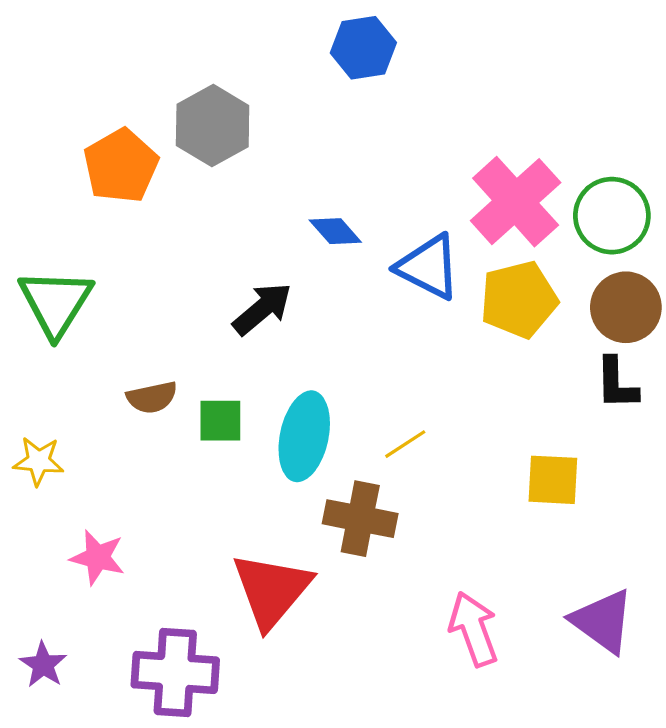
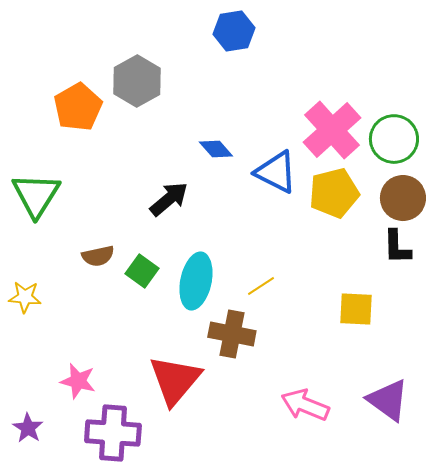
green square: (220, 421) -> (142, 271), turned 36
pink star: (98, 557) -> (78, 381), moved
pink arrow: (474, 629) -> (305, 405), turned -48

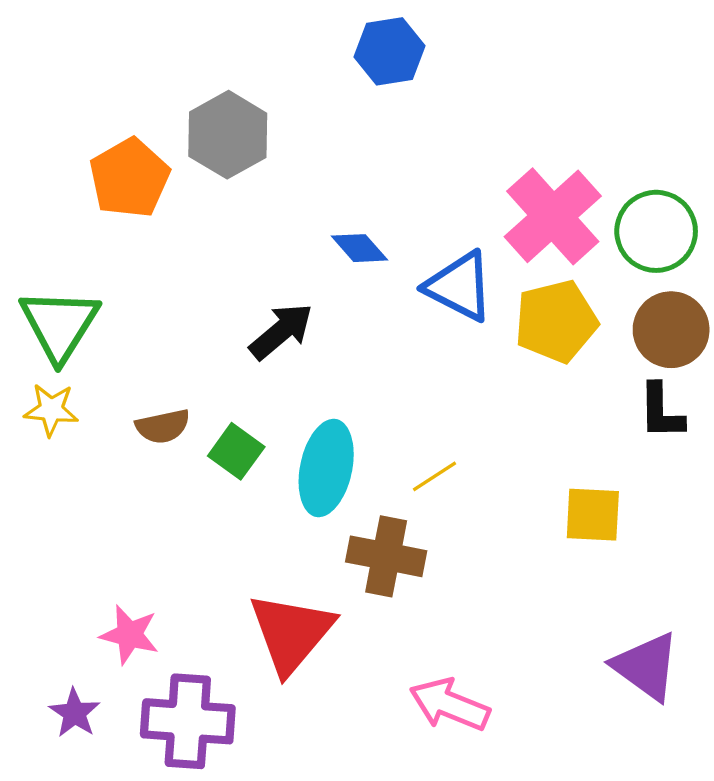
yellow star: (25, 297) -> (51, 410), moved
pink arrow: (305, 405) -> (449, 705), moved
purple star: (28, 428) -> (74, 713), moved

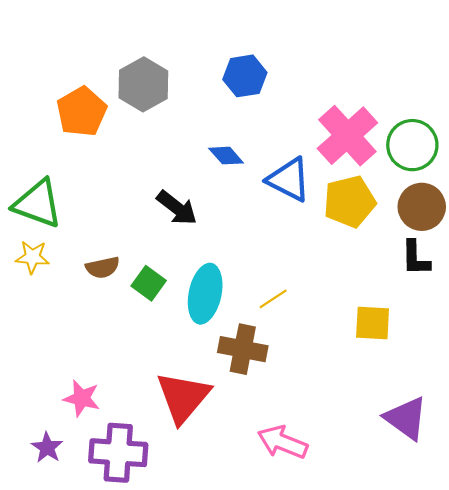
blue hexagon: (389, 51) -> (245, 76), moved
green triangle: (59, 325) -> (38, 204), turned -42
black arrow: (281, 331) -> (177, 208), turned 78

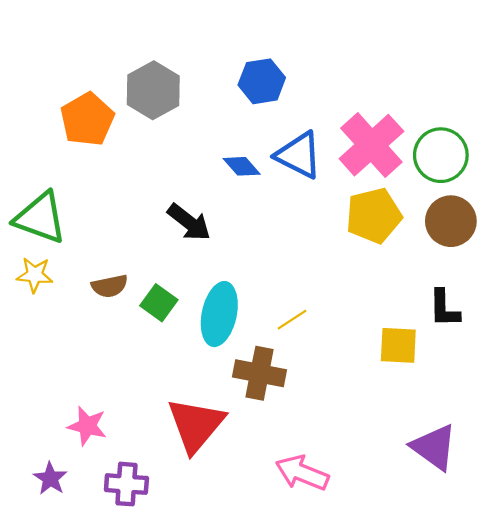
blue triangle: (289, 180) -> (299, 155), moved
black L-shape: (415, 258) -> (444, 308), moved
purple cross: (118, 453) -> (126, 484), size x0.7

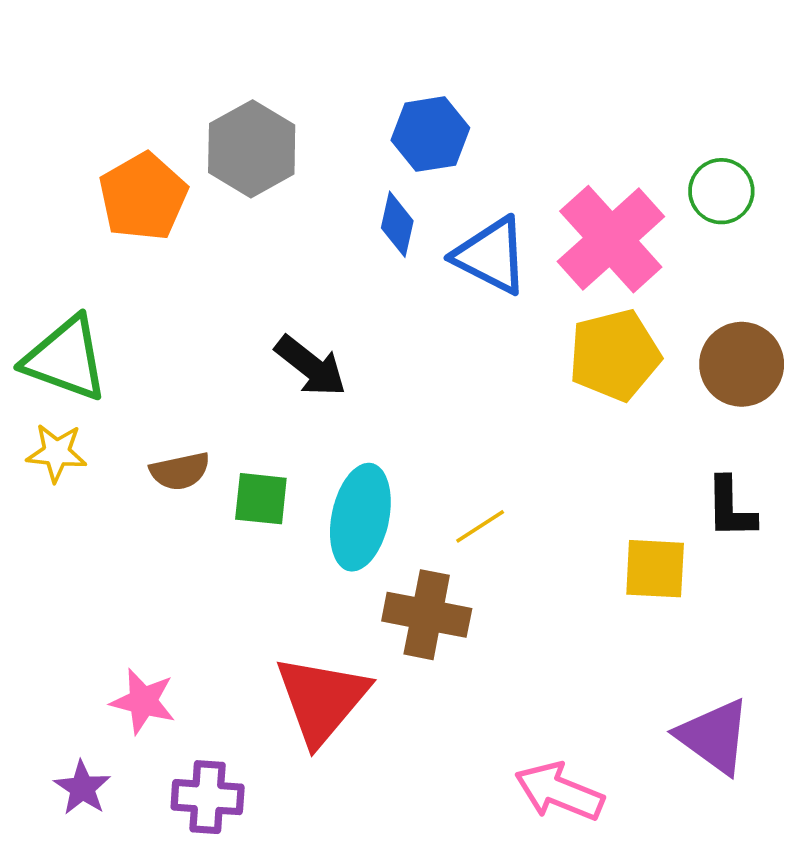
green circle: (441, 155) -> (721, 191), moved, size x0.7
blue diamond: (242, 166) -> (397, 224), moved, turned 54
green square: (159, 303) -> (261, 499), turned -30
pink arrow: (302, 473) -> (559, 792), moved

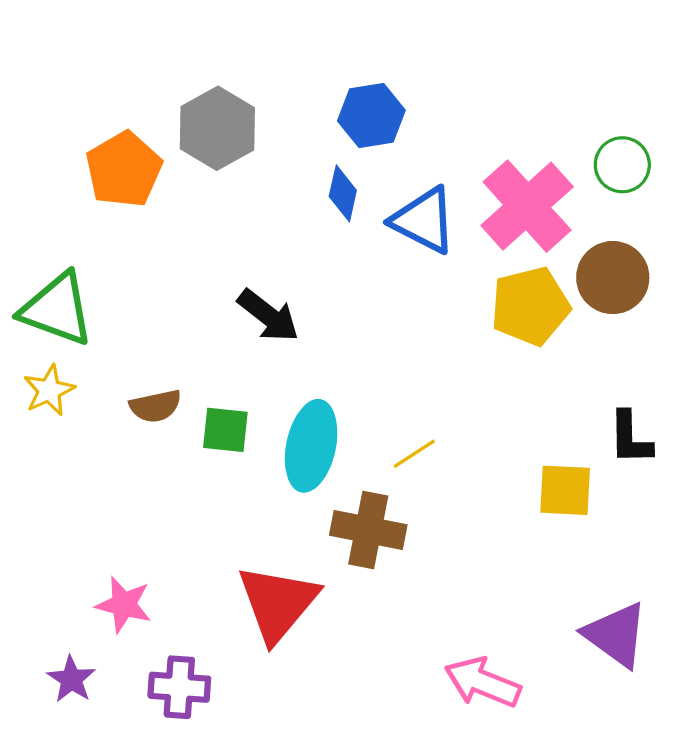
brown circle: (742, 364) -> (613, 278), moved
yellow star: (57, 453) -> (49, 390), turned -30

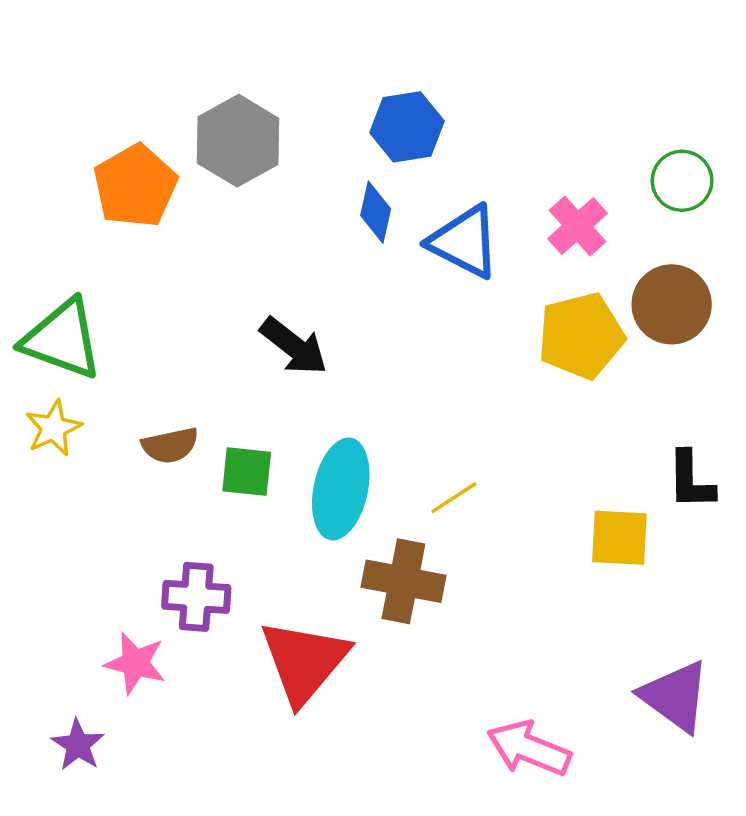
pink cross: (527, 206) -> (578, 226), size x0.6
purple cross: (179, 687) -> (196, 597), moved

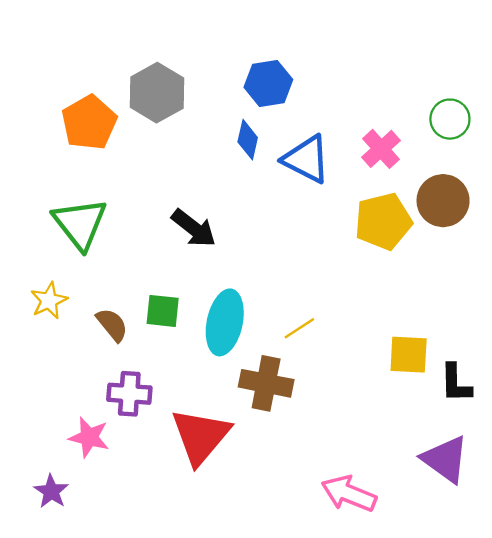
green triangle: (62, 339) -> (80, 224), moved, turned 32
yellow star: (53, 428) -> (49, 301), moved
brown semicircle: (170, 445) -> (112, 325), moved, turned -117
black L-shape: (691, 480) -> (456, 383), moved

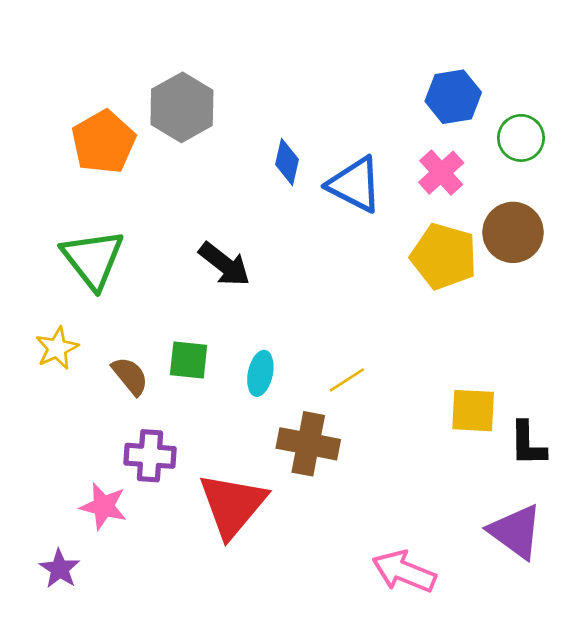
blue hexagon: (268, 83) -> (453, 97), moved
yellow pentagon: (383, 221) -> (444, 256), turned 30
cyan ellipse: (225, 322) -> (260, 373), size x0.6

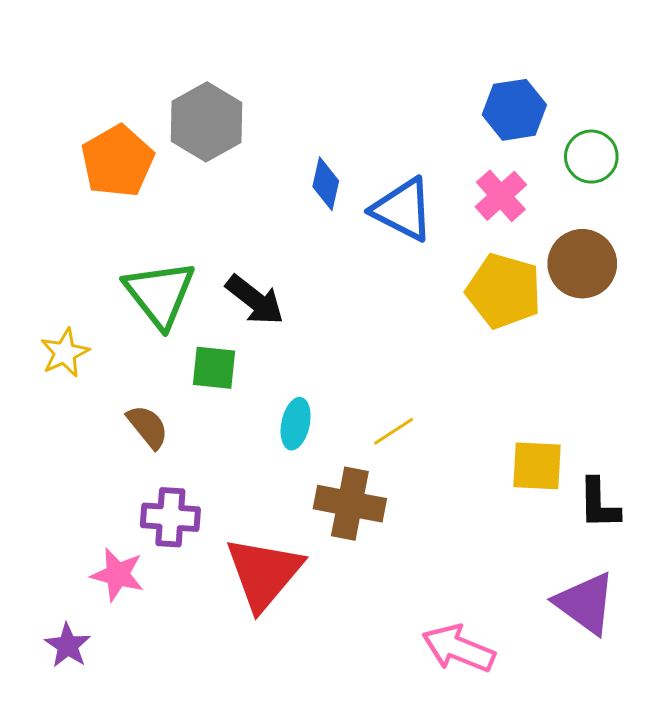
green triangle: (93, 259) -> (160, 294), moved
yellow star: (57, 348) -> (65, 353), moved
green square: (189, 360) -> (214, 368), moved

